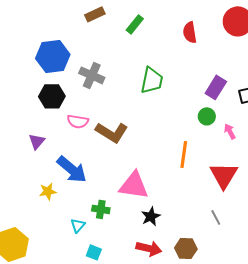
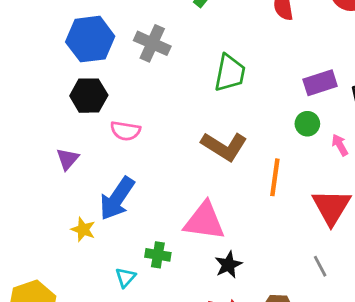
gray cross: (92, 75) -> (152, 43), moved
purple rectangle: (216, 87) -> (320, 83), turned 40
brown L-shape: (112, 132) -> (224, 146), moved
blue arrow: (72, 169) -> (117, 198), turned 84
yellow star: (48, 191) -> (83, 229), turned 30

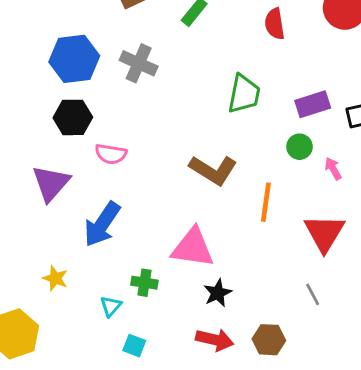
green trapezoid: (230, 73) -> (244, 94), moved
purple triangle: (68, 159) -> (51, 183), size x1.6
yellow star: (83, 229) -> (55, 278), moved

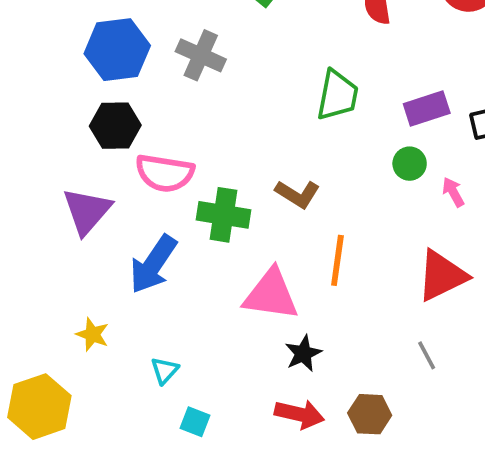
pink semicircle: (111, 154) -> (165, 173), size x1.4
brown L-shape: (213, 170) -> (298, 194), size x0.7
orange line: (266, 202) -> (337, 260), moved
red triangle: (324, 233) -> (442, 276), turned 33
green cross: (144, 283) -> (223, 215), moved, size x1.5

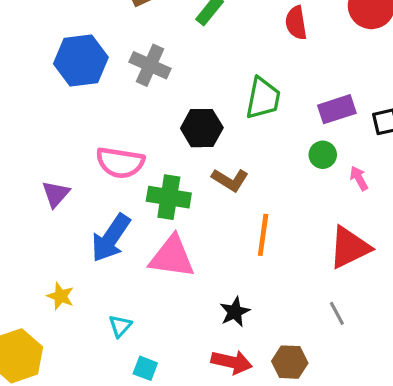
black hexagon: (115, 126) -> (202, 128), moved
purple triangle: (87, 211) -> (56, 194), size x0.7
pink triangle: (271, 295) -> (172, 257), moved

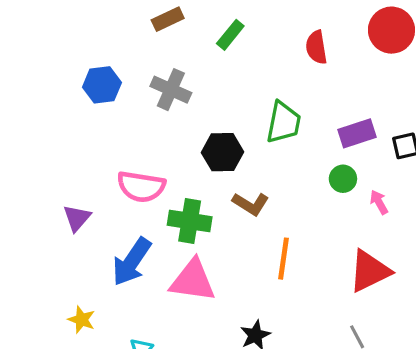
blue hexagon: (81, 61) -> (102, 85), size x0.7

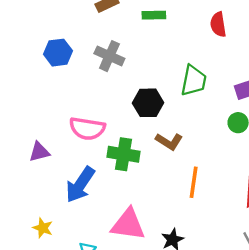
green rectangle: (230, 35) -> (154, 15), turned 50
purple triangle: (77, 218) -> (39, 152), turned 35
pink triangle: (193, 280) -> (128, 224), moved

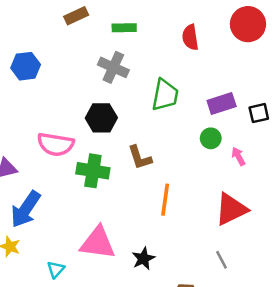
gray cross: (109, 56) -> (113, 67), moved
black hexagon: (148, 103) -> (101, 118), moved
brown L-shape: (169, 141) -> (140, 158), turned 40
blue arrow: (80, 185) -> (26, 209), moved

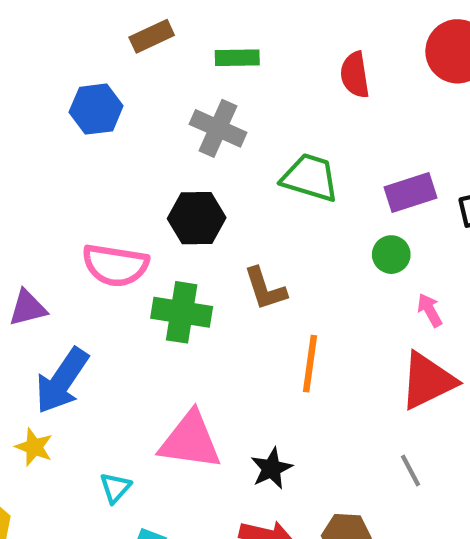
blue hexagon: (26, 66) -> (96, 109), moved
green trapezoid: (165, 95) -> (310, 178), turned -84
pink arrow: (238, 156) -> (430, 310), moved

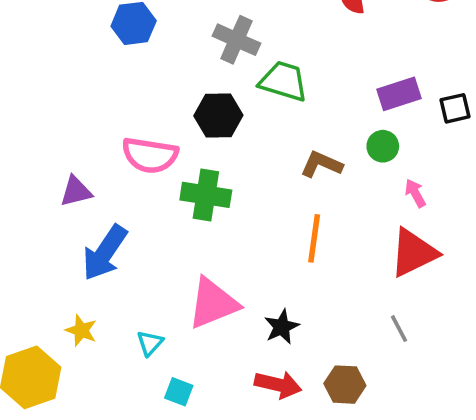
green trapezoid: (310, 178) -> (283, 81), moved
brown L-shape: (265, 289) -> (321, 164), moved, turned 132
pink triangle: (190, 441) -> (213, 303), turned -30
yellow star: (34, 447) -> (81, 330), moved

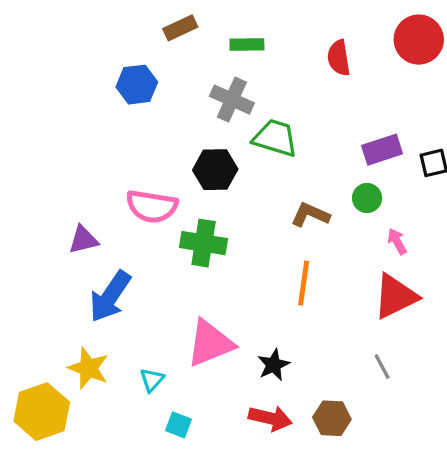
yellow star: (81, 330) -> (88, 368), size x1.4

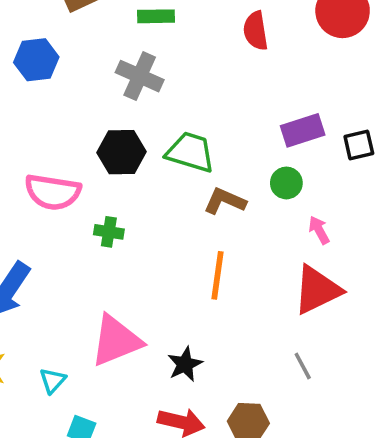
green trapezoid: (275, 138) -> (190, 152), moved
green cross: (204, 243) -> (109, 232), size x0.6

